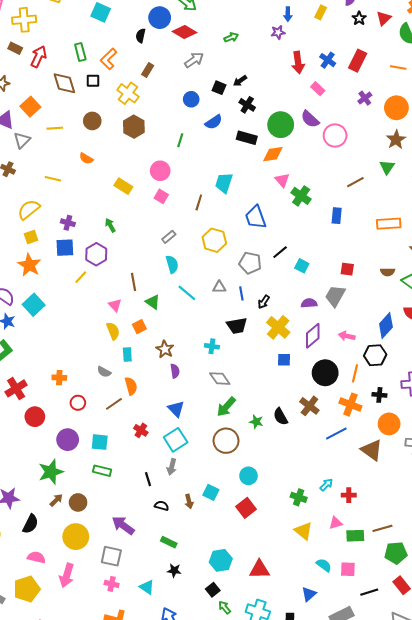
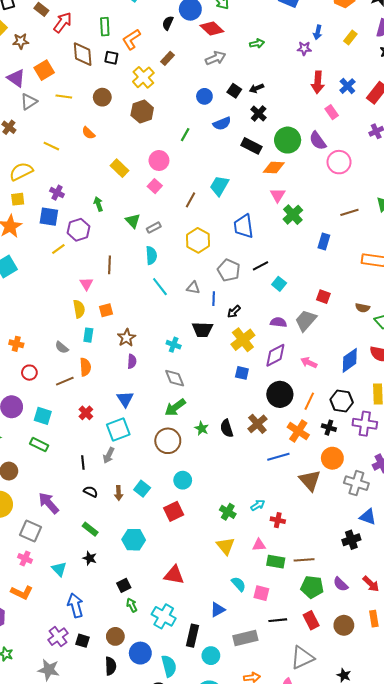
green triangle: (153, 302) -> (133, 221), moved
black hexagon: (375, 355) -> (342, 401), moved
cyan hexagon: (221, 560) -> (134, 540), moved

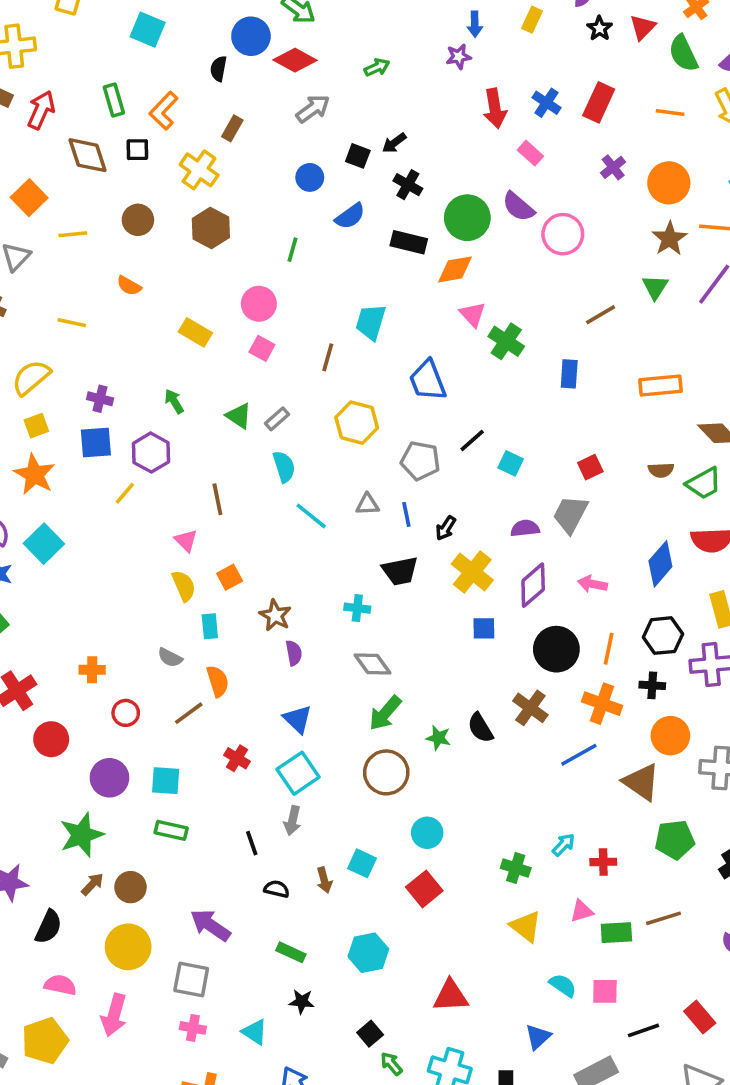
red square: (323, 297) -> (590, 467), turned -32
green pentagon: (312, 587) -> (675, 840), moved

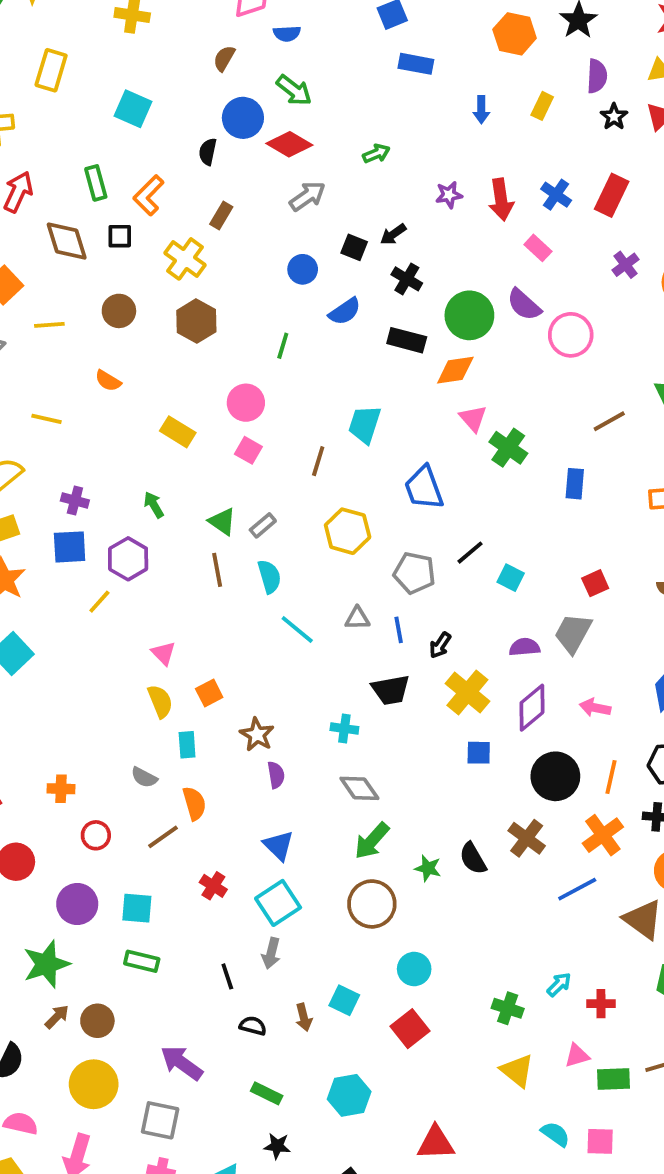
purple star: (459, 57) -> (449, 195), moved
brown line: (217, 499) -> (217, 570), moved
orange cross: (602, 704) -> (603, 835), turned 33

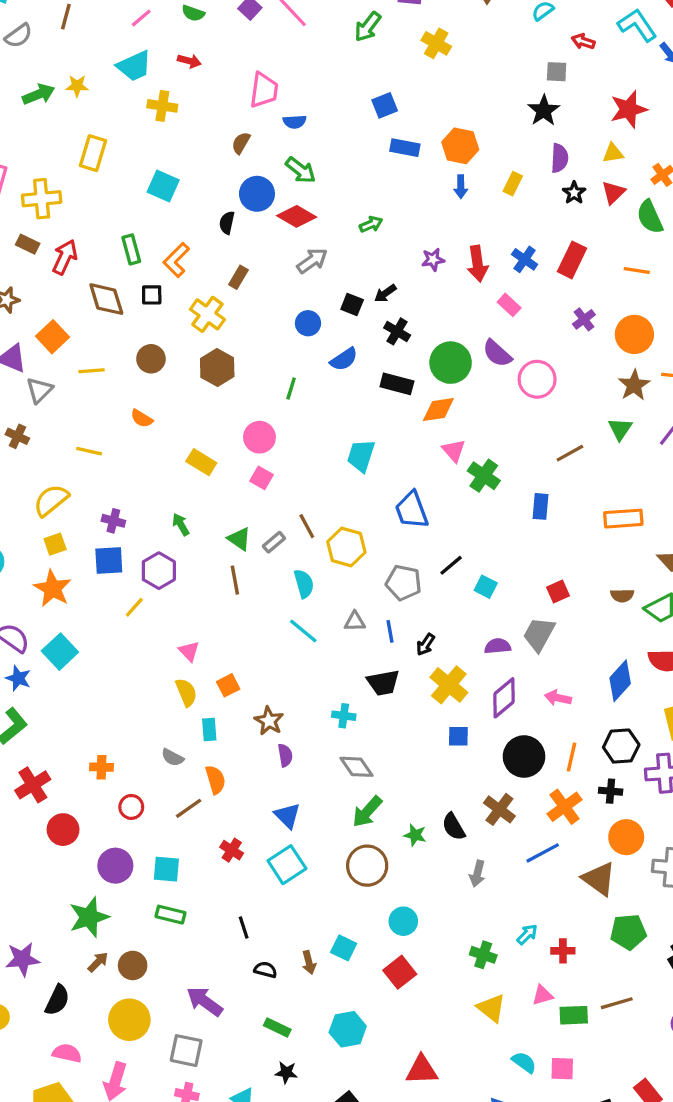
orange hexagon: (515, 34) -> (460, 146), moved
brown line: (318, 461) -> (307, 526), moved, turned -45
cyan semicircle: (269, 577) -> (304, 584), moved
gray arrow: (271, 953) -> (477, 874), moved

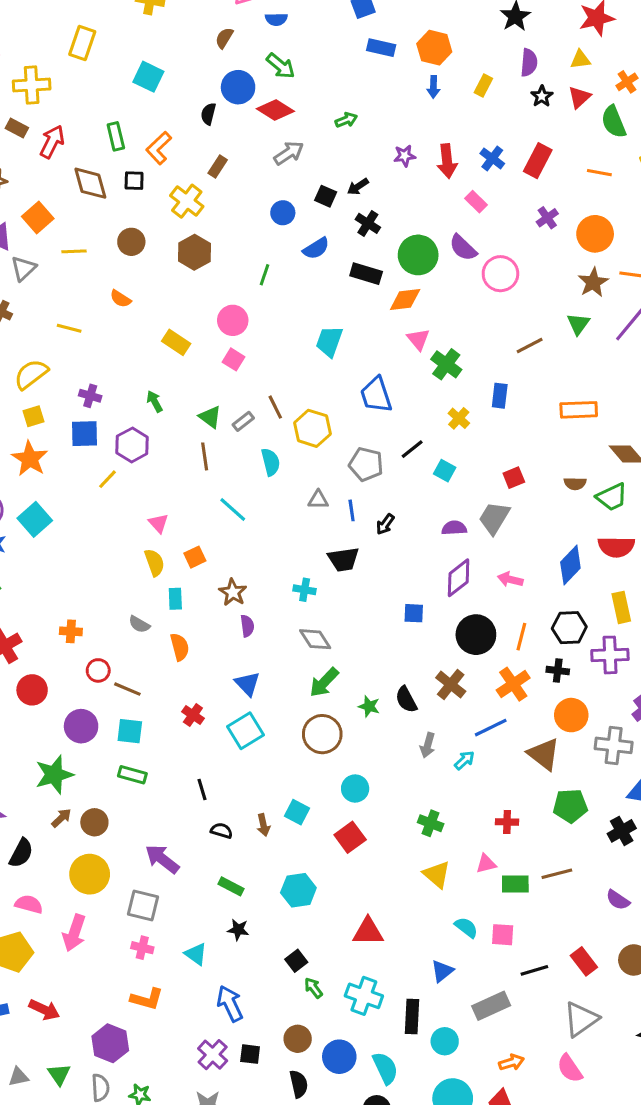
cyan line: (303, 631) -> (233, 509), moved
yellow cross: (449, 685) -> (459, 418), moved, size x0.6
brown line: (189, 808) -> (127, 689), moved, turned 56
cyan arrow: (527, 934) -> (464, 760), moved

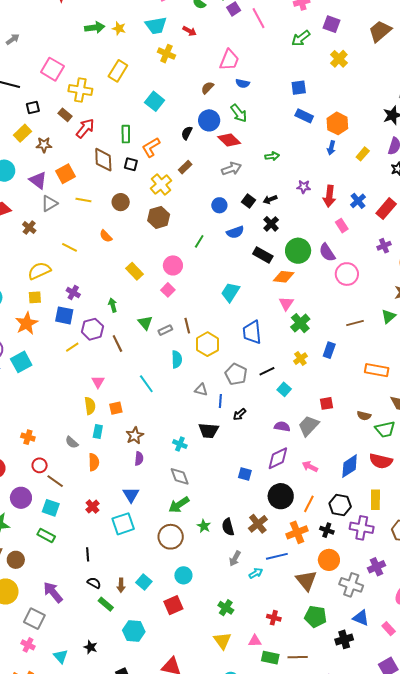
brown line: (205, 456) -> (117, 343), moved, turned -30
green rectangle: (231, 886) -> (106, 604), moved

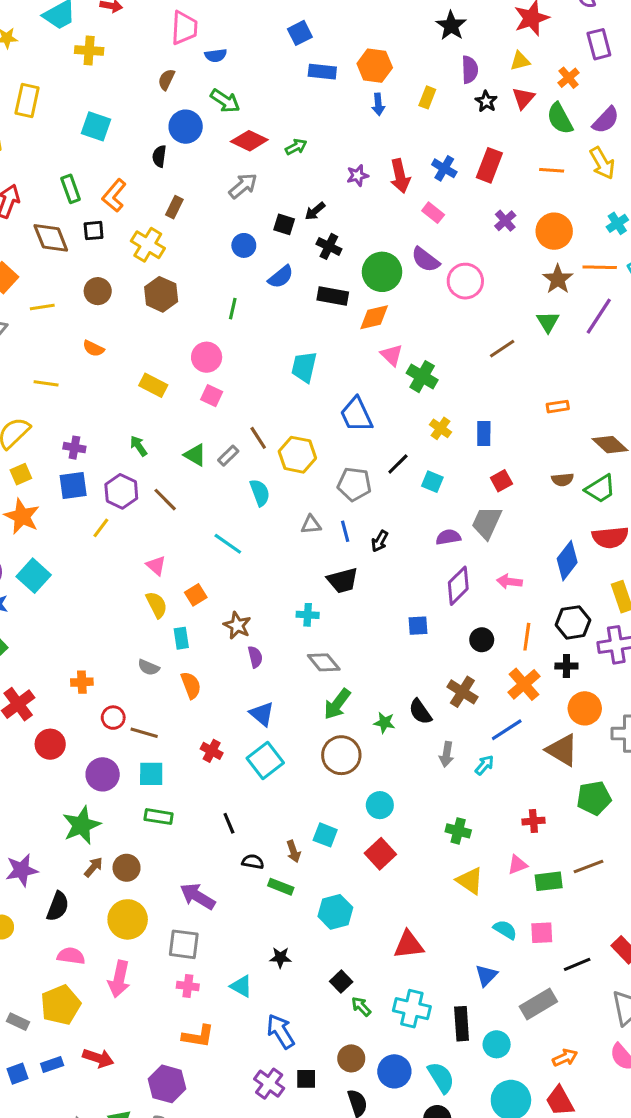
red diamond: (229, 140) -> (249, 141), moved
blue rectangle: (329, 350) -> (484, 433), moved
orange rectangle: (377, 370) -> (558, 407), size x0.6
black circle: (281, 496) -> (482, 640), size x0.6

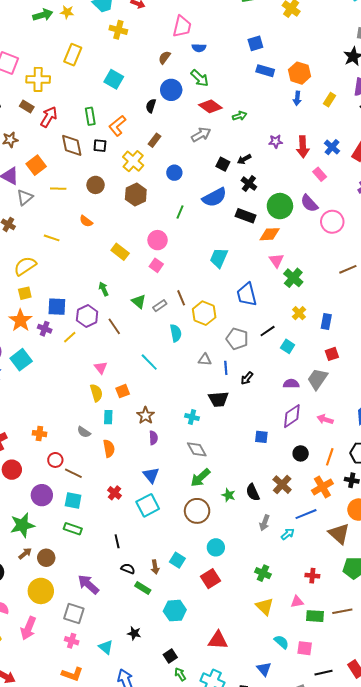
blue circle: (244, 245) -> (174, 173), moved
blue semicircle: (281, 277) -> (214, 197), size x1.4
purple cross: (74, 448) -> (45, 329), moved
blue triangle: (486, 975) -> (264, 669), turned -35

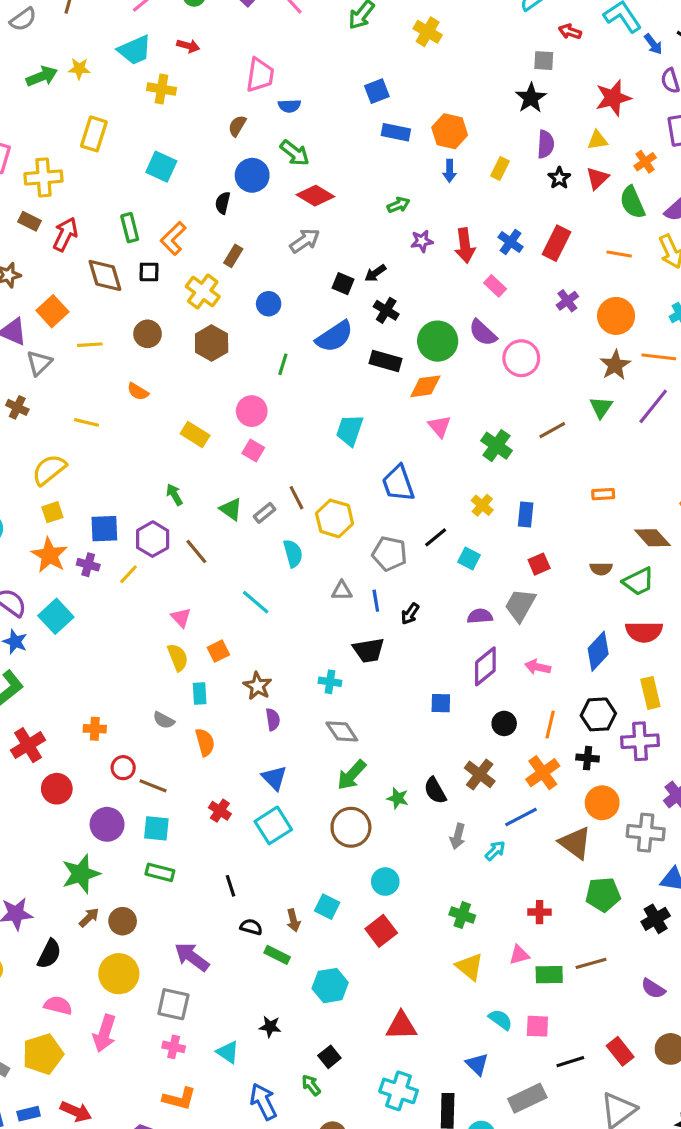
green arrow: (240, 116) -> (398, 205), moved
green cross: (293, 278) -> (497, 446), moved
green arrow: (180, 674) -> (311, 1085), moved

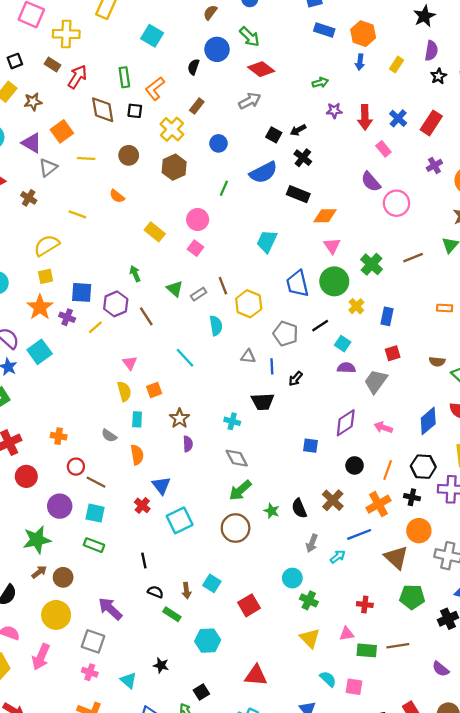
green circle: (438, 341) -> (334, 281), moved
purple semicircle: (480, 616) -> (346, 368), moved
blue triangle: (274, 778) -> (161, 485), moved
cyan circle: (385, 882) -> (292, 578), moved

